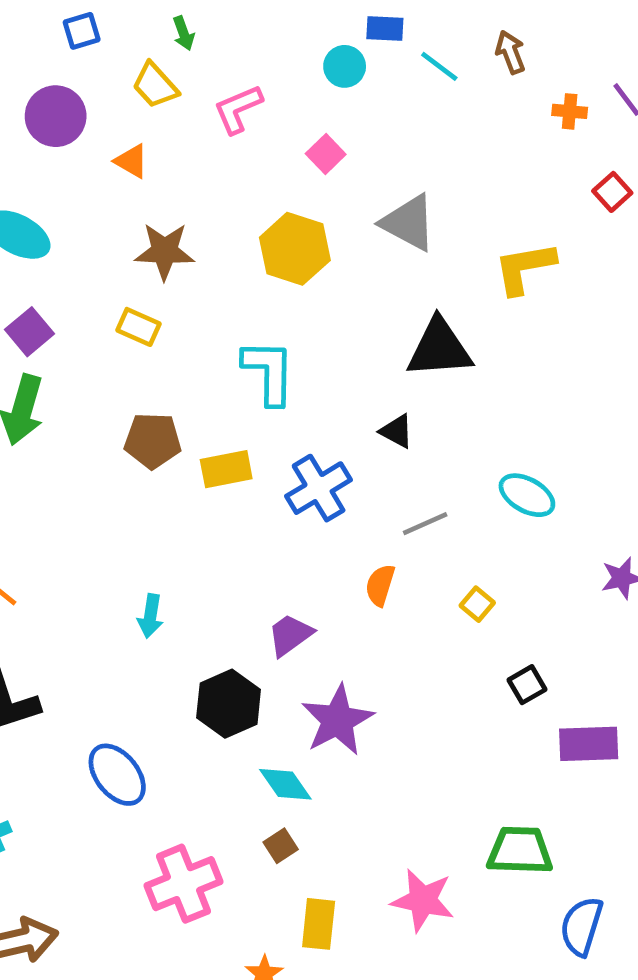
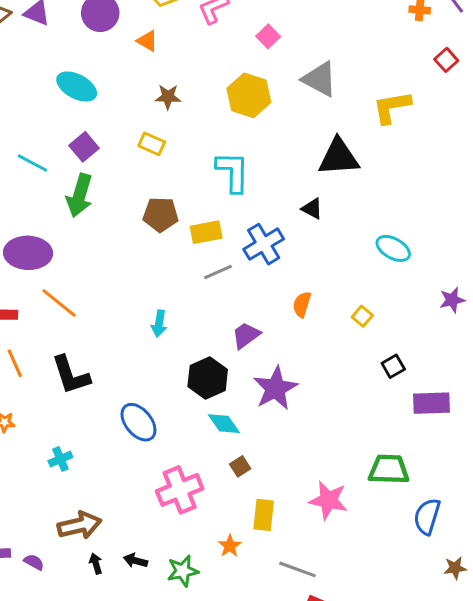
brown star: (165, 251) -> (168, 97), size x0.7
gray line: (425, 524) -> (218, 272), moved
cyan diamond: (285, 784) -> (224, 424), moved

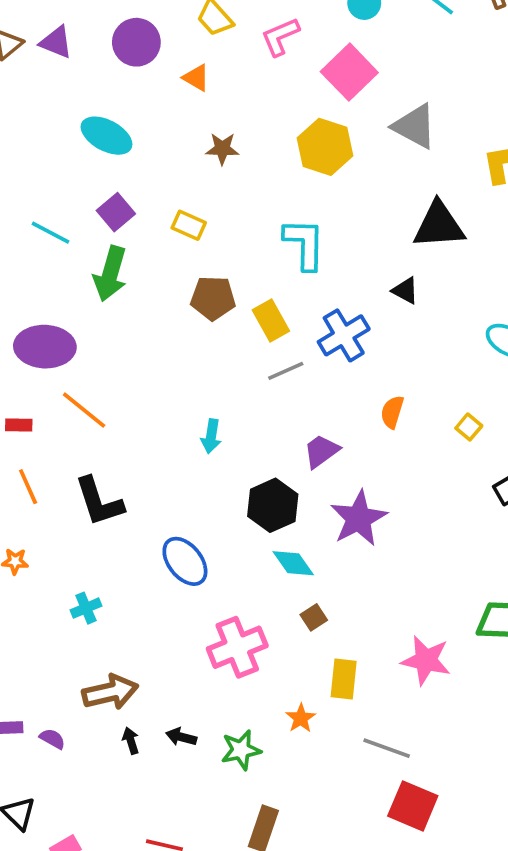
pink square: (268, 36) -> (349, 72), size x1.8
yellow rectangle: (152, 144) -> (189, 225), moved
yellow rectangle: (206, 232) -> (271, 320), turned 72

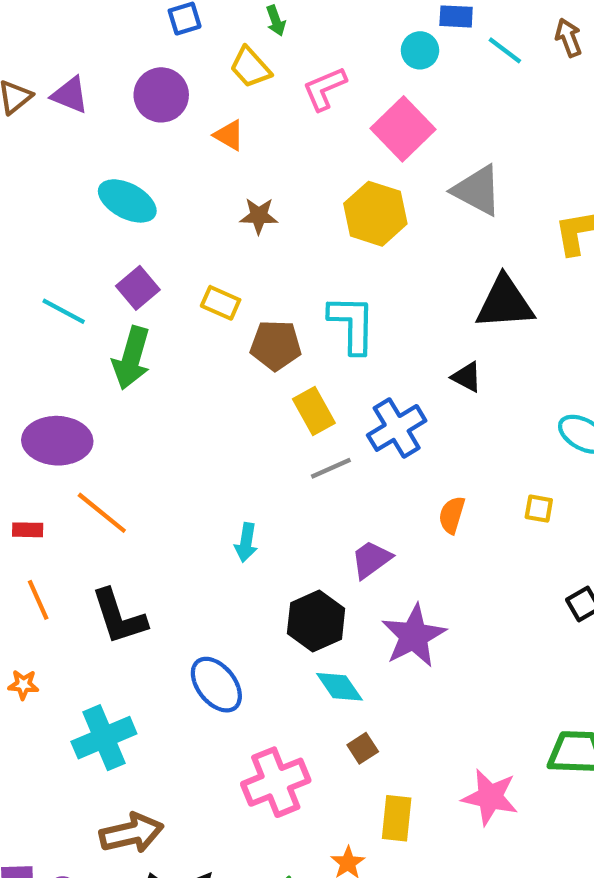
brown pentagon: (213, 298) -> (276, 345), moved
yellow square: (469, 427) -> (539, 509), moved, turned -30
cyan cross: (86, 608) -> (104, 738), size x1.8

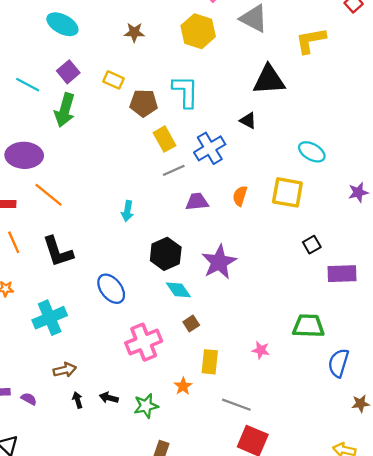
yellow square: (539, 509) -> (287, 192), size x2.0
purple trapezoid: (371, 559) -> (197, 202), moved, turned 30
pink star: (490, 797) -> (261, 350), size x0.6
brown arrow: (132, 833) -> (65, 370), size x0.7

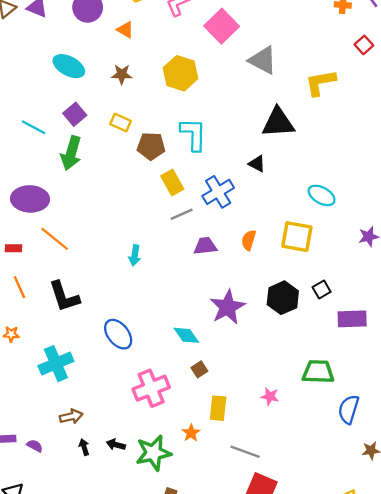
yellow hexagon: (198, 31) -> (180, 73), moved
brown star: (134, 32) -> (122, 74), moved
black hexagon: (166, 254) -> (283, 298), moved
green star: (146, 406) -> (153, 453), size x1.4

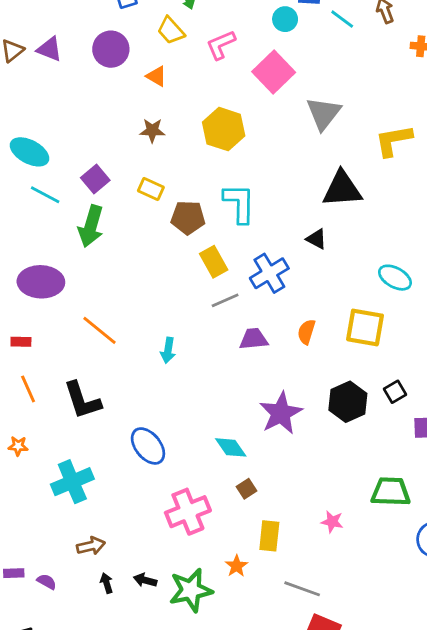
gray triangle: (263, 60) -> (324, 113), turned 40
cyan ellipse: (69, 66) -> (29, 152), moved
orange line: (55, 239) -> (99, 330), moved

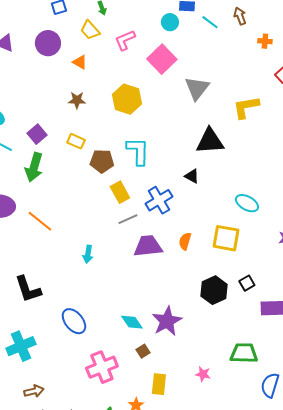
orange line: (99, 330) -> (40, 221), moved
purple trapezoid: (254, 339) -> (148, 246), size x1.4
purple star: (281, 413) -> (167, 321), moved

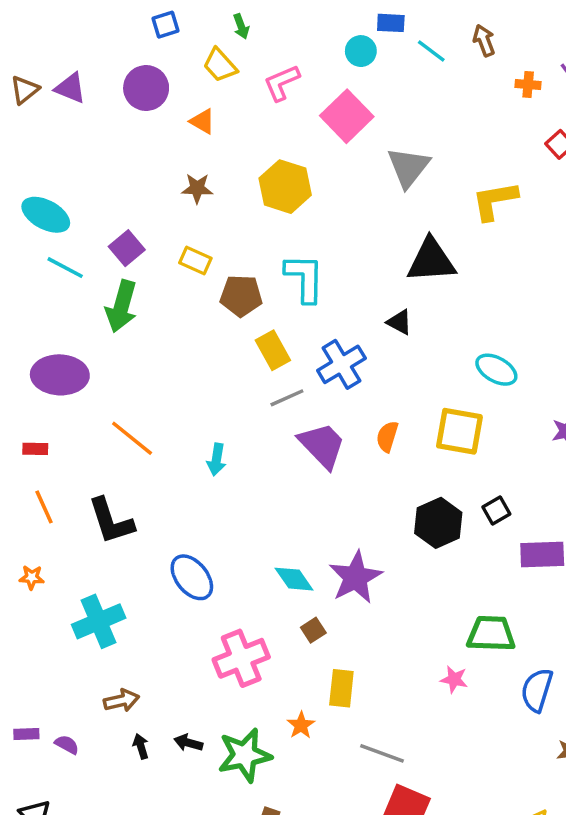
orange line: (40, 221) -> (132, 438), moved
purple trapezoid: (148, 246) -> (322, 445), turned 52
pink star: (203, 374) -> (454, 679), moved

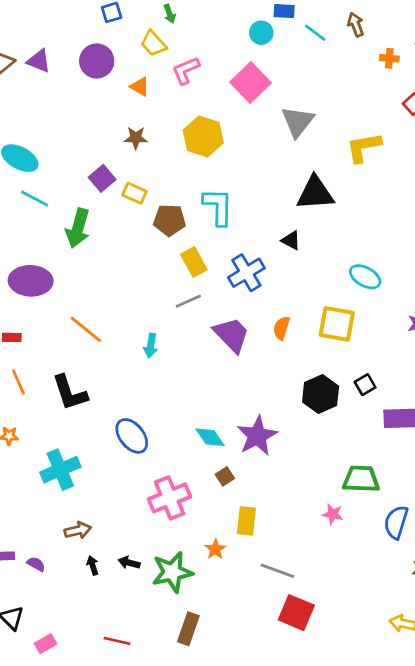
pink L-shape: (282, 83) -> (186, 70), moved
purple square: (127, 248) -> (102, 178), moved
gray line: (287, 398) -> (188, 301), moved

